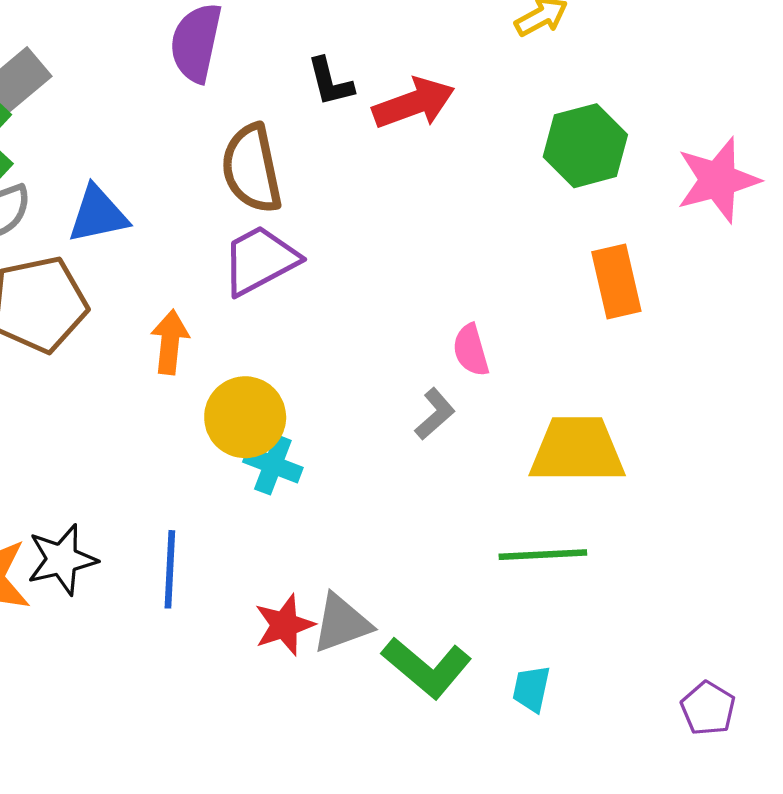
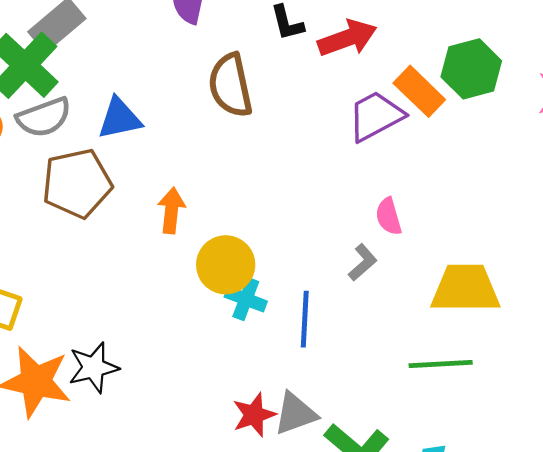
purple trapezoid: (260, 260) -> (376, 116), moved
orange rectangle: (616, 281) -> (419, 91), moved, turned -33
blue line: (170, 569) -> (305, 319), moved

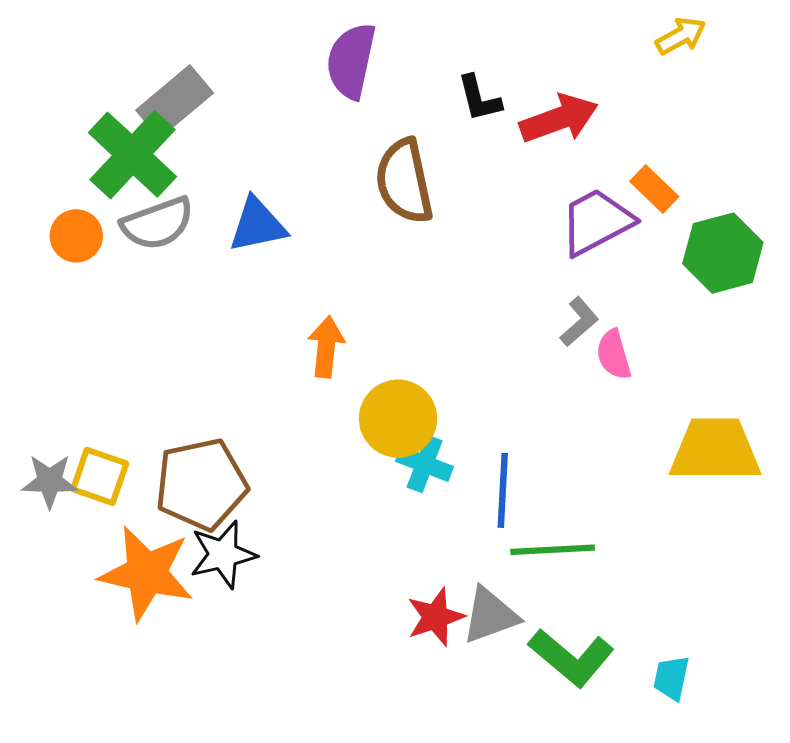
green hexagon: (471, 69) -> (723, 253), moved
orange rectangle: (419, 91) -> (654, 189), size x0.7
brown pentagon: (77, 183) -> (201, 484), moved
gray L-shape: (363, 262) -> (579, 322), moved
green line: (441, 364) -> (553, 550), moved

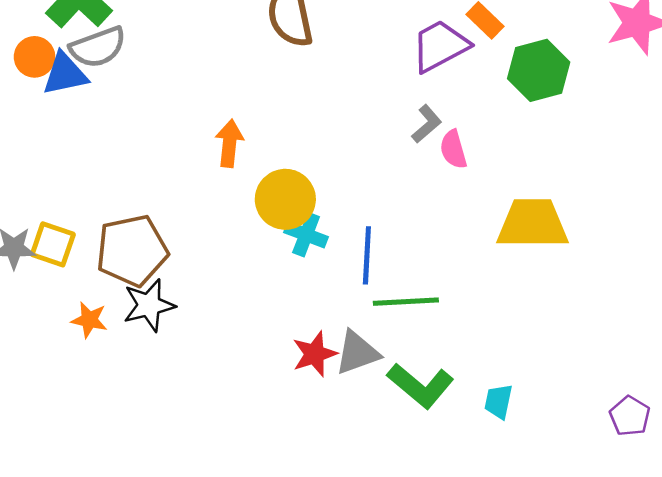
blue triangle: (257, 225) -> (65, 74), moved
orange star: (147, 573) -> (89, 320), size x0.5

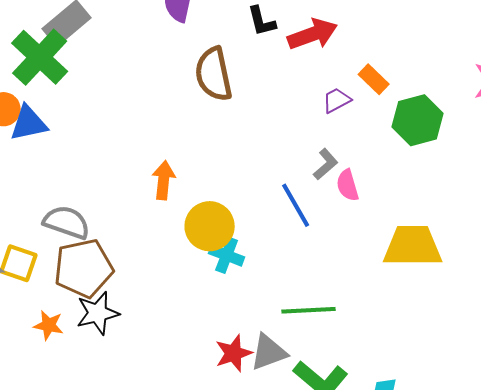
purple trapezoid: (440, 46) -> (337, 100), size x0.6
gray semicircle: (98, 47) -> (67, 222), moved, turned -141
blue line: (367, 255) -> (296, 205), moved, turned -33

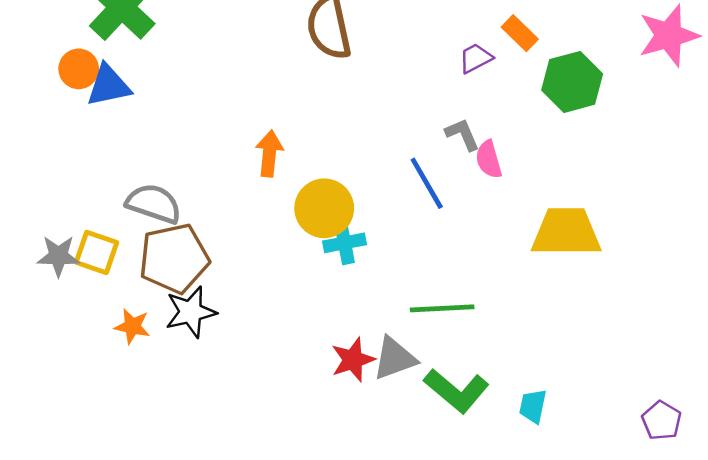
gray L-shape: (326, 164) -> (462, 134), turned -72
cyan cross: (227, 255) -> (344, 243), turned -32

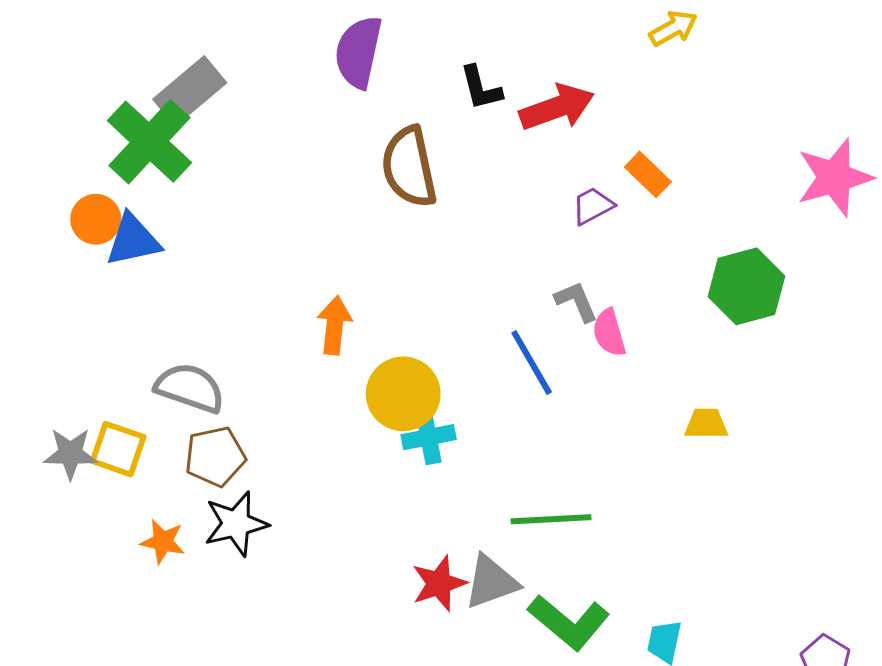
green hexagon: (572, 82) -> (746, 286), moved
yellow trapezoid: (566, 232) -> (706, 424), size x0.5
brown pentagon: (174, 258) -> (215, 457), size x0.7

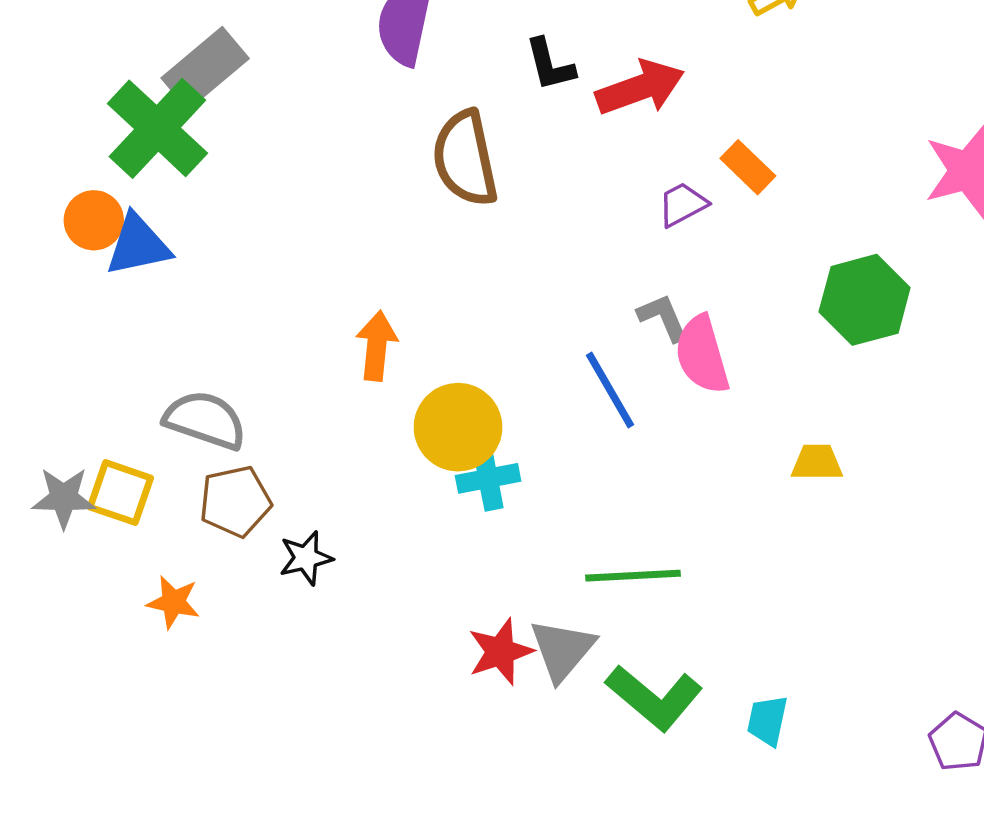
pink semicircle: (609, 333) -> (702, 355), size x1.4
black star: (236, 524) -> (306, 558), moved, size x0.7
gray triangle: (491, 582) -> (562, 650), turned -30

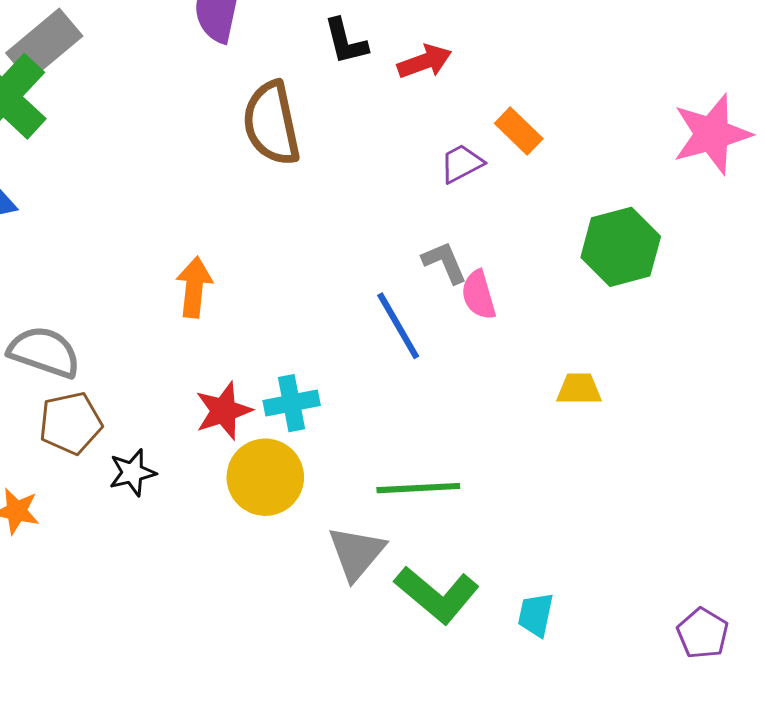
red arrow: (640, 88) -> (424, 61), size x0.7
pink semicircle: (702, 355) -> (479, 295), size x0.7
yellow circle: (458, 427) -> (265, 477), moved
red star: (500, 652) -> (224, 411), moved

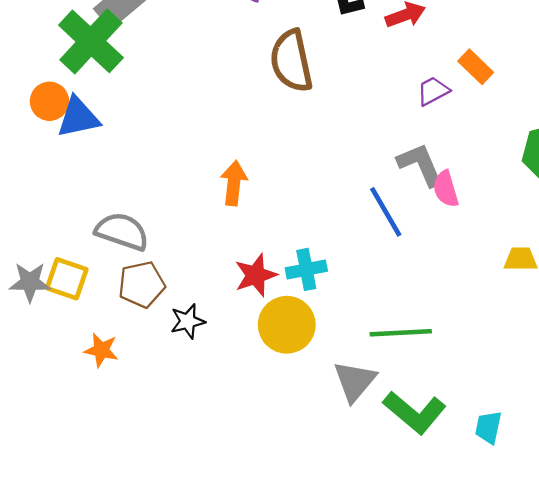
gray L-shape: (445, 262) -> (420, 165), size x1.4

